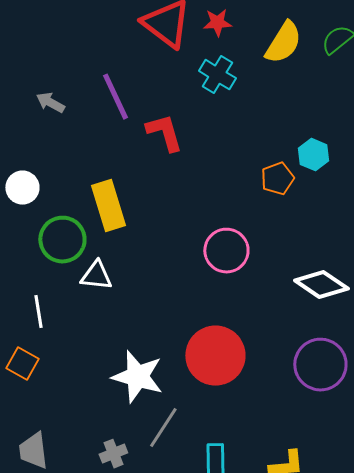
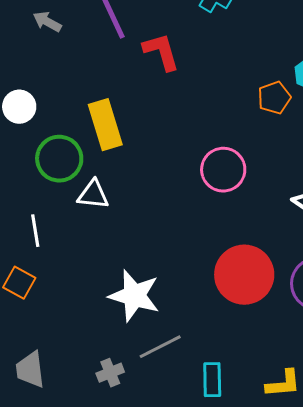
red circle: (215, 356) -> (244, 275), moved
gray line: (163, 428) -> (160, 347), turned 30

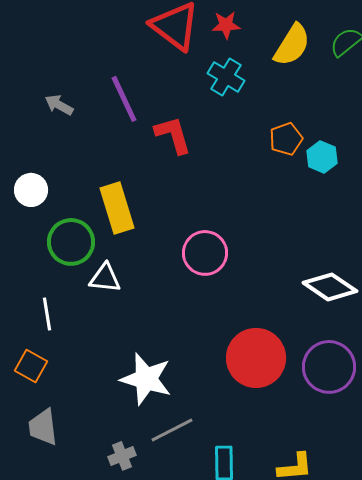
orange pentagon: (274, 98) -> (286, 139), moved
pink circle: (223, 170) -> (205, 253), moved
gray trapezoid: (30, 370) -> (43, 427), moved

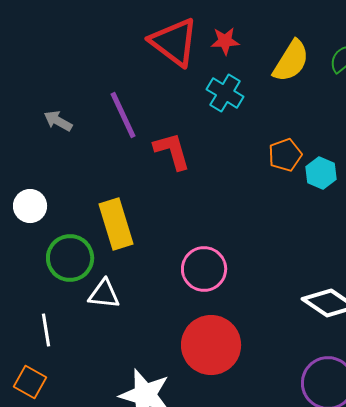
red circle: (256, 358) -> (211, 345), moved

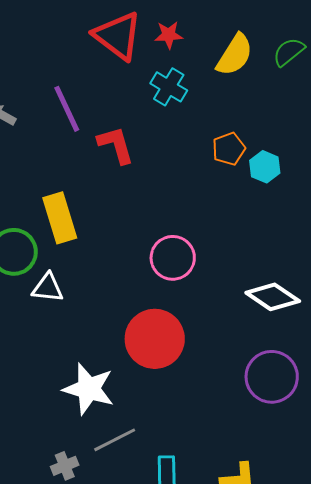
pink circle: (204, 269) -> (173, 258), moved

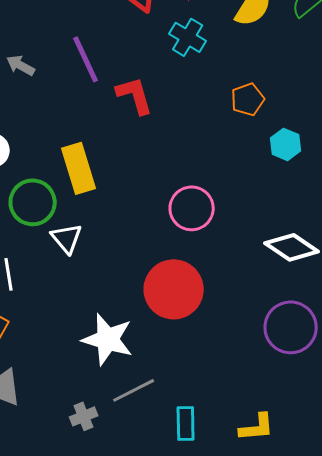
cyan hexagon: (265, 167) -> (286, 144), moved
white triangle: (48, 288) -> (67, 238), turned 44

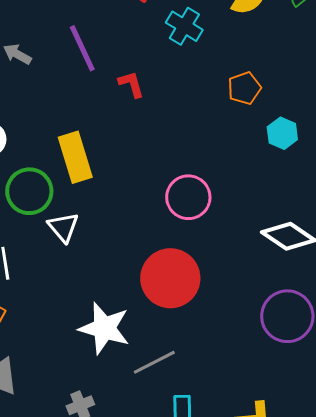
red L-shape: (135, 95) -> (131, 84), size x0.7
gray line: (134, 390) -> (154, 362), moved

